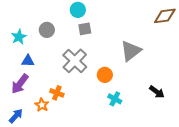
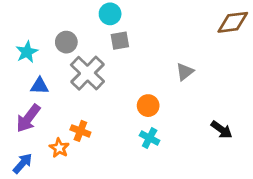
gray triangle: (131, 51) -> (185, 72), size x0.6
gray cross: (75, 61) -> (87, 73), moved
cyan cross: (115, 99) -> (150, 138), moved

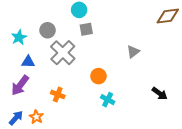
orange circle: (148, 106) -> (98, 76), moved
orange star: (59, 148) -> (36, 117), moved

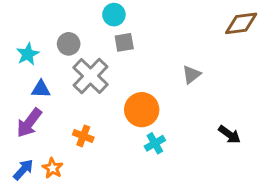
orange circle: (98, 76) -> (142, 110), size x1.5
cyan cross: (108, 100) -> (155, 143), turned 32

